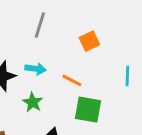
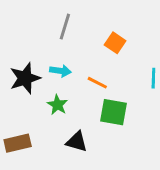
orange square: (89, 41) -> (115, 43), turned -30

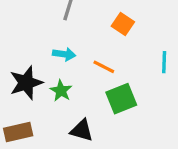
black star: (25, 78) -> (26, 83), moved
green square: (114, 112) -> (121, 99), turned -32

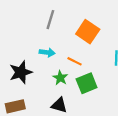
orange square: (123, 24) -> (88, 32), size x1.5
green star: (61, 91) -> (60, 78), moved

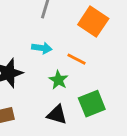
green square: (87, 83) -> (92, 104), moved

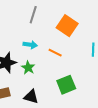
green star: (58, 80) -> (28, 68), moved
black triangle: (57, 115) -> (31, 97), moved

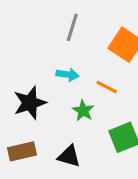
green star: (28, 68) -> (83, 111), moved

